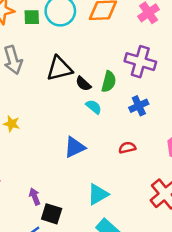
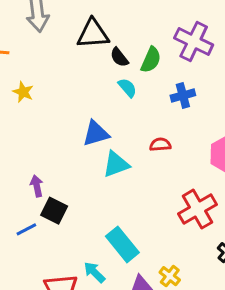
cyan triangle: (98, 194) -> (116, 164), moved

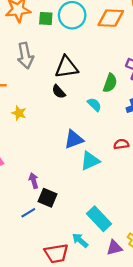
black semicircle: (119, 57) -> (59, 92), moved

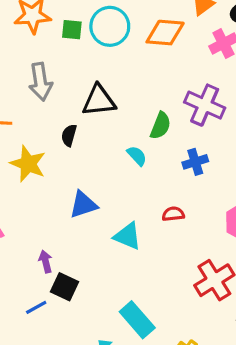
black semicircle: (59, 92) -> (69, 135), moved, turned 56
yellow star: (19, 113) -> (28, 164), size x1.6
blue triangle: (74, 139) -> (83, 205), moved
cyan triangle: (90, 161) -> (128, 236), turned 45

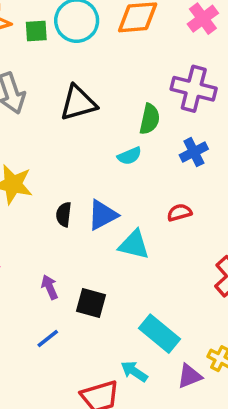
black semicircle: (69, 135) -> (64, 214), moved
cyan semicircle: (137, 156) -> (129, 156), turned 120
blue triangle: (83, 205) -> (102, 215), moved
black square: (65, 287) -> (91, 303), moved

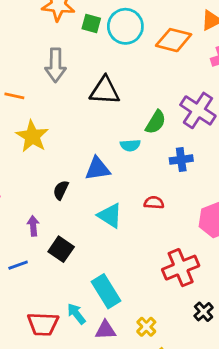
black semicircle: (64, 214) -> (61, 190), moved
blue triangle: (102, 215) -> (97, 169), moved
purple triangle: (190, 376) -> (105, 330), moved

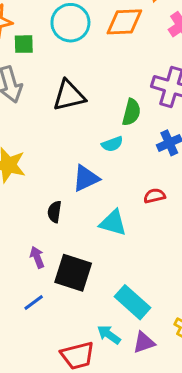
green square: (91, 24) -> (24, 44), moved
black square: (61, 249) -> (73, 273), size x1.4

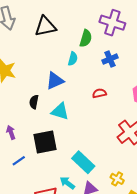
cyan semicircle: (112, 144) -> (73, 59), turned -56
cyan triangle: (113, 223) -> (60, 111), moved
purple arrow: (37, 257) -> (11, 132), moved
black square: (73, 273) -> (45, 142), turned -30

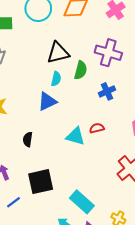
black triangle: (45, 26) -> (58, 53), moved
cyan semicircle: (73, 59) -> (56, 79), moved
blue triangle: (55, 81) -> (47, 101), moved
cyan triangle: (60, 111) -> (75, 136), moved

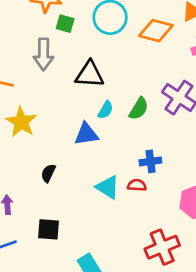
black triangle: (58, 53) -> (90, 74), moved
blue cross: (107, 91) -> (150, 161), moved
black square: (41, 182) -> (48, 229), size x0.7

